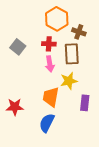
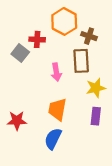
red cross: (49, 44) -> (37, 39), moved
yellow star: (69, 81) -> (96, 88), moved

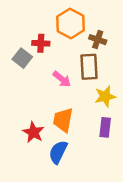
pink arrow: (56, 72) -> (62, 79), turned -42
red star: (17, 121) -> (33, 132), moved, turned 30

